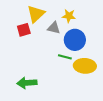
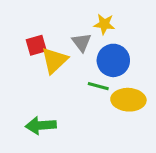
yellow triangle: (36, 14) -> (54, 60), moved
gray triangle: (54, 28) -> (82, 42), turned 40

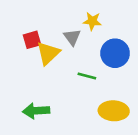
blue circle: (113, 60) -> (115, 53), moved
yellow ellipse: (128, 100) -> (114, 111), moved

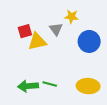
yellow triangle: (48, 53) -> (37, 41), turned 30
green line: (87, 76) -> (50, 84), moved

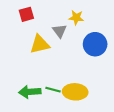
red square: (25, 31) -> (26, 14), moved
yellow ellipse: (88, 86) -> (75, 92), moved

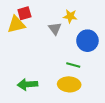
yellow triangle: (40, 44) -> (16, 24), moved
green line: (53, 90) -> (73, 65), moved

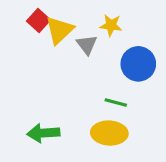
red square: (24, 13) -> (39, 20), turned -32
yellow triangle: (16, 24) -> (59, 30), moved, turned -30

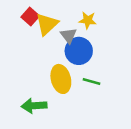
blue circle: (138, 64) -> (79, 51), moved
yellow ellipse: (109, 133) -> (61, 79), moved, turned 72

